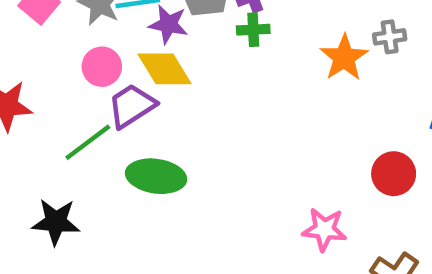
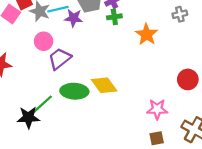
orange star: (344, 58) -> (147, 34), moved
yellow diamond: (164, 69) -> (104, 85), moved
green line: (88, 142) -> (42, 105), moved

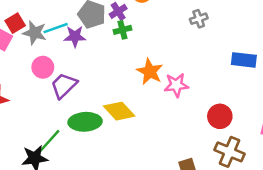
orange star: (147, 34) -> (150, 71), moved
red circle: (188, 79) -> (220, 116), moved
pink star: (157, 109) -> (176, 85), moved

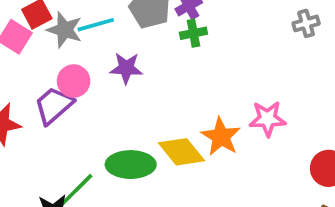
purple star: (75, 36) -> (126, 68), moved
orange star: (150, 71) -> (221, 137), moved
purple trapezoid: (64, 86) -> (54, 105), moved

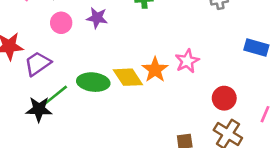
purple trapezoid: (54, 105) -> (38, 64), moved
pink star: (268, 119) -> (187, 61), turned -30

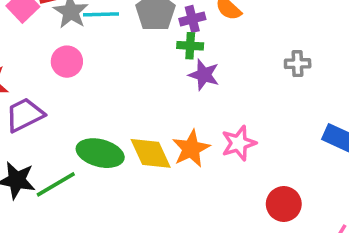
purple star: (97, 18) -> (204, 75), moved
green line: (55, 96) -> (56, 184), moved

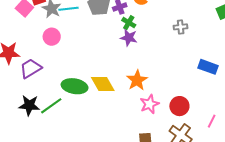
green cross: (190, 46) -> (129, 23), moved, turned 32
pink star: (239, 143) -> (150, 104), moved
orange star: (191, 149) -> (137, 80), moved

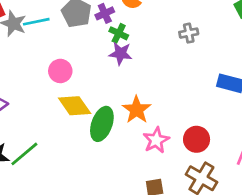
pink circle: (52, 37) -> (60, 71), moved
yellow diamond: (103, 84) -> (75, 106), moved
green ellipse: (75, 86) -> (102, 124), moved, turned -75

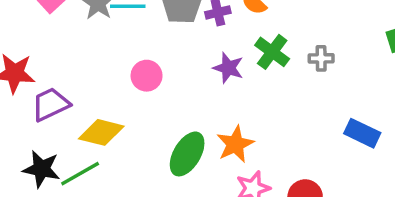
green cross: (119, 33) -> (272, 52), moved, size x1.4
yellow diamond: (75, 106) -> (101, 132), moved, turned -52

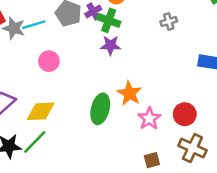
green cross: (272, 52) -> (109, 20), moved
pink circle: (147, 76) -> (49, 61), moved

